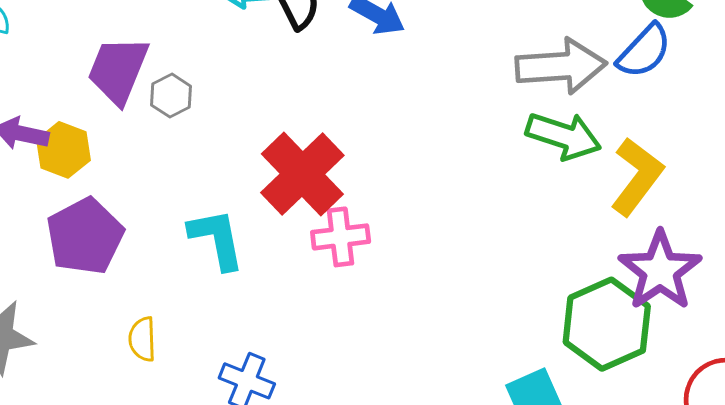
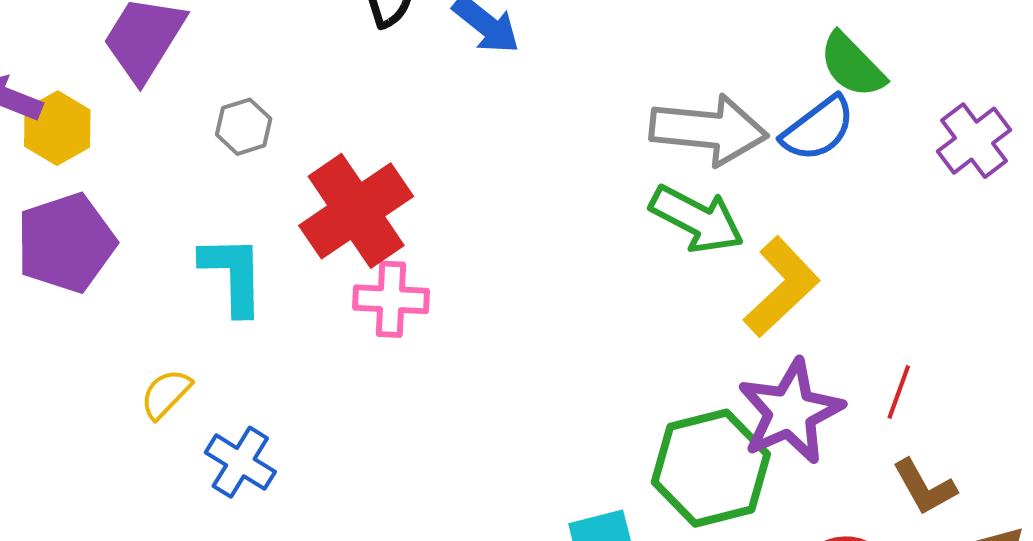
gray hexagon: (171, 96) -> (244, 127), moved
yellow semicircle: (142, 339) -> (166, 394), moved, turned 36

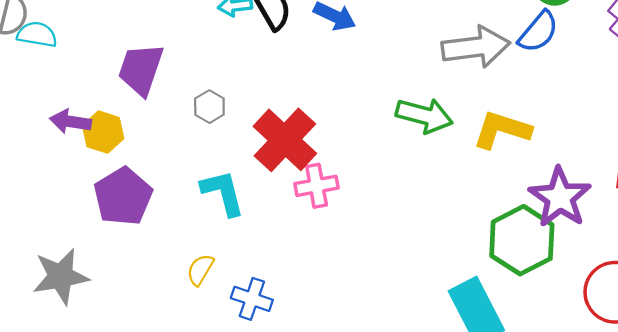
green arrow: (697, 219) -> (424, 116), moved
yellow L-shape: (781, 287) -> (502, 130), moved, turned -106

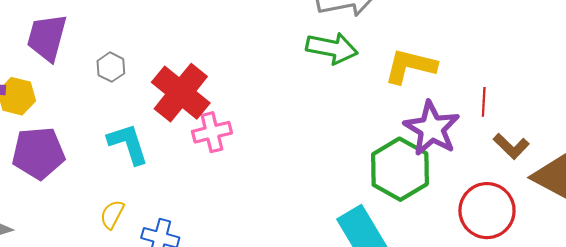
green arrow: (424, 116) -> (332, 48), moved
yellow L-shape: (502, 130) -> (410, 66), moved
purple pentagon: (123, 196) -> (38, 153), turned 30

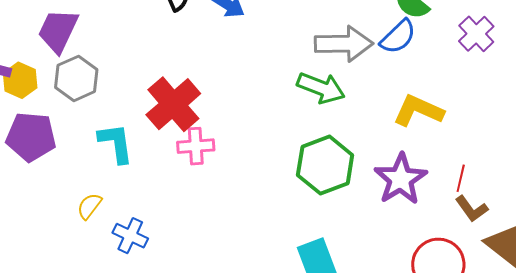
yellow L-shape: (410, 66) -> (418, 111), moved
gray hexagon: (111, 67) -> (76, 78), moved, size x1.6
red line: (484, 102) -> (461, 178), moved
green hexagon: (400, 169) -> (325, 165), moved

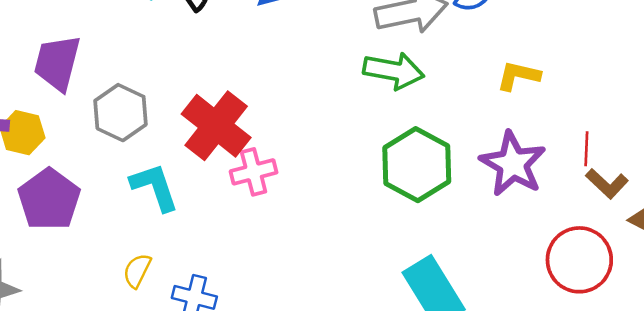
gray hexagon: (76, 78) -> (121, 113), moved
yellow L-shape: (418, 111) -> (518, 76), size x0.7
purple pentagon: (31, 137) -> (49, 199), turned -30

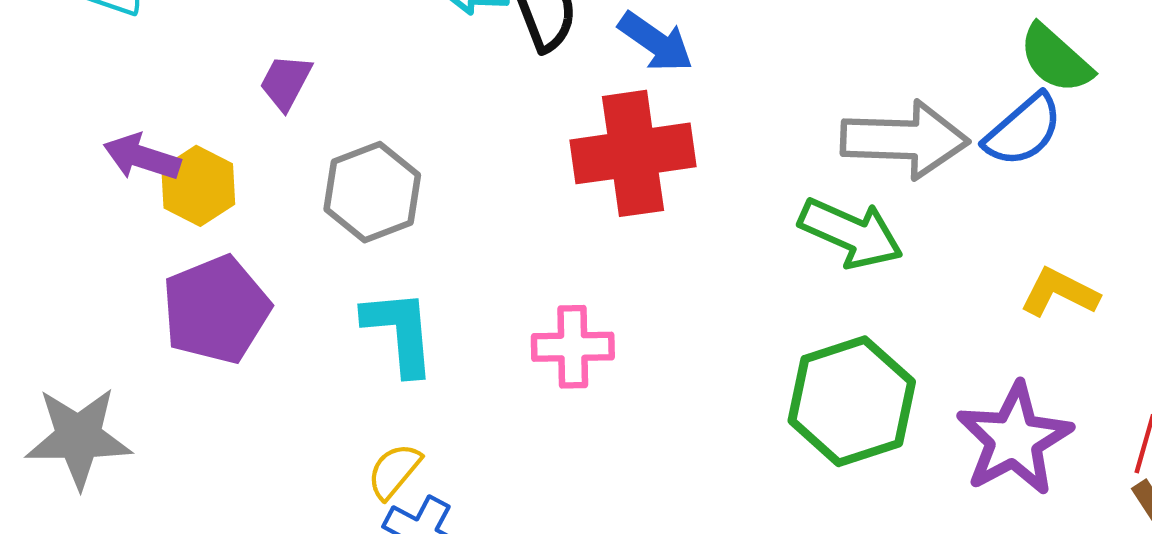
purple trapezoid: (57, 63) -> (286, 82), size x0.6
red cross: (216, 126) -> (633, 153), moved, turned 30
yellow semicircle: (137, 271) -> (394, 471), moved

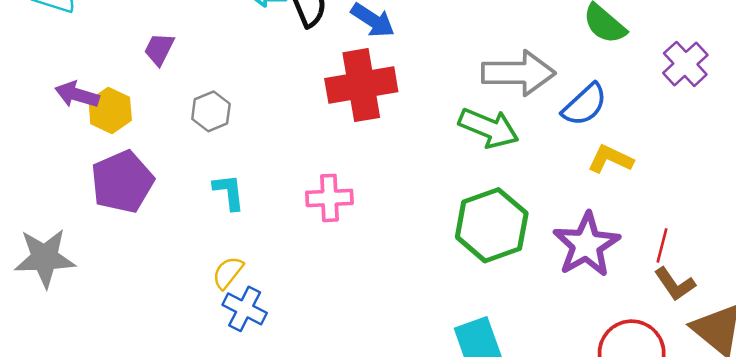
blue semicircle: (1023, 130) -> (585, 105), moved
gray hexagon: (372, 192) -> (211, 111), size x0.7
cyan L-shape: (400, 332) -> (229, 192), size x0.7

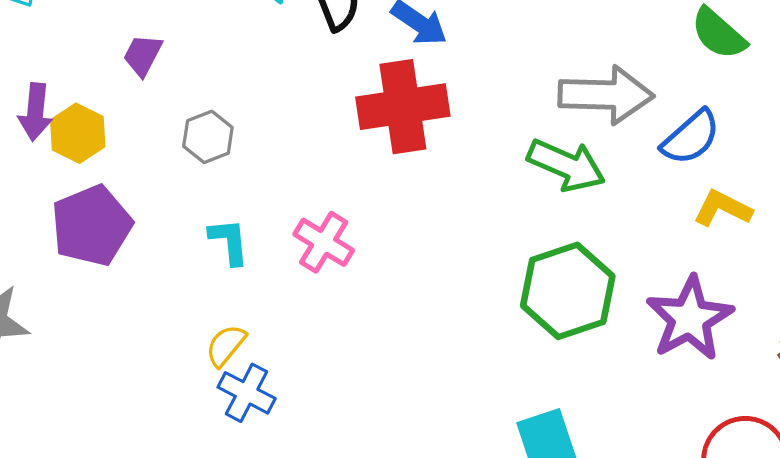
purple arrow: (77, 95) -> (35, 112), turned -102
pink cross: (329, 198) -> (324, 242), moved, turned 33

